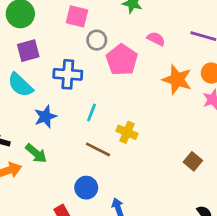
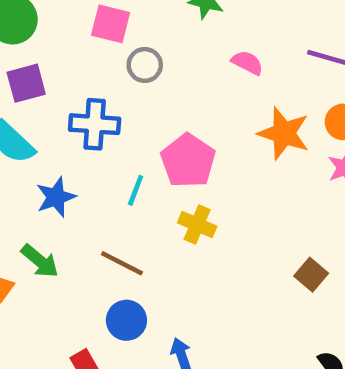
pink pentagon: (122, 60) -> (188, 161), moved
brown line: (98, 149) -> (122, 263), moved

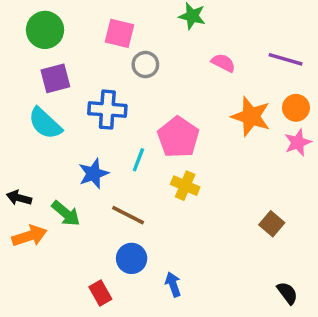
blue star: (56, 197) -> (93, 174), moved

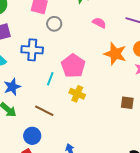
blue star: (93, 174) -> (12, 87), moved
brown square: (272, 224) -> (127, 103), moved, turned -32
blue circle: (132, 258) -> (32, 136), moved

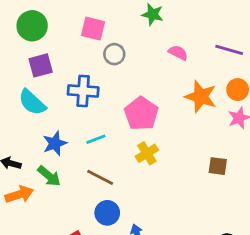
cyan line: (50, 79) -> (96, 139), moved, turned 48
yellow cross: (77, 94) -> (147, 153), turned 35
blue circle: (32, 136) -> (107, 213), moved

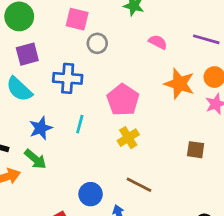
cyan line: (96, 139) -> (80, 124), turned -54
brown line: (100, 177) -> (139, 185), moved

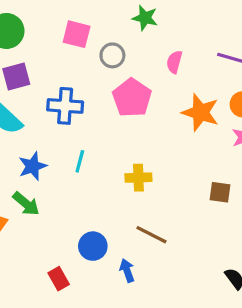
pink semicircle: (158, 42) -> (174, 62), turned -102
gray circle: (97, 43) -> (112, 55), moved
pink pentagon: (123, 100) -> (132, 98), moved
yellow cross: (128, 138) -> (138, 178), turned 30

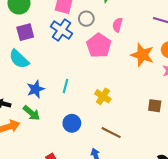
pink semicircle: (174, 62) -> (117, 25), moved
blue cross: (65, 106) -> (61, 30), moved, turned 30
yellow cross: (138, 178) -> (103, 96), turned 35
blue circle: (93, 246) -> (72, 123), moved

